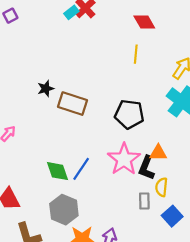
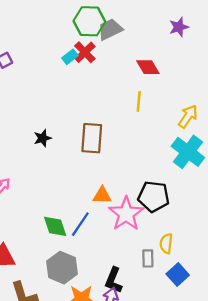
brown rectangle: (73, 104) -> (92, 138), moved, turned 76
black pentagon: (129, 114) -> (154, 197), moved
orange triangle: (158, 153) -> (102, 195), moved
black L-shape: (146, 168) -> (114, 280), moved

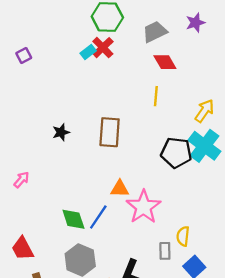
gray trapezoid: (110, 29) -> (155, 32), moved
black pentagon: (154, 197) -> (176, 153), moved

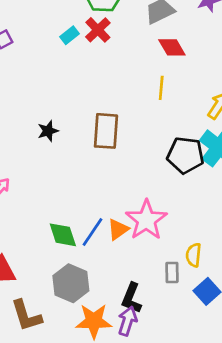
cyan rectangle: (88, 52) -> (70, 35), moved
orange triangle: (120, 189) -> (118, 229), moved, turned -36

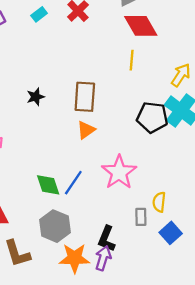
cyan rectangle: (70, 35) -> (39, 14), moved
red diamond: (172, 47) -> (141, 26), size x1.4
orange triangle: (118, 229) -> (86, 130), moved

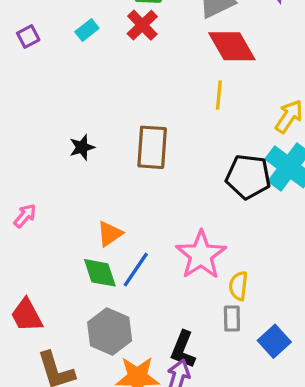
orange triangle: (86, 130) -> (110, 234), moved
yellow semicircle: (159, 202) -> (238, 286), moved

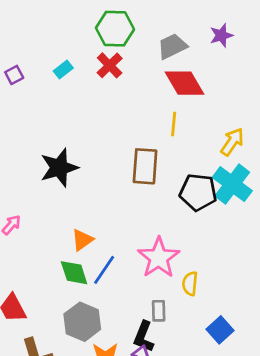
black star: (82, 147) -> (59, 168), size x1.8
brown rectangle: (152, 147) -> (145, 166), moved
gray rectangle: (232, 318) -> (159, 311), moved

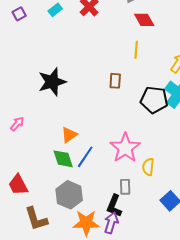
red diamond: (185, 83) -> (144, 20), size x0.7
brown rectangle: (145, 166) -> (115, 81), size x0.6

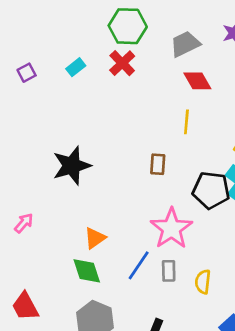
pink star: (125, 148) -> (171, 228), moved
blue line: (85, 157) -> (139, 265), moved
gray rectangle: (125, 187) -> (169, 271), moved

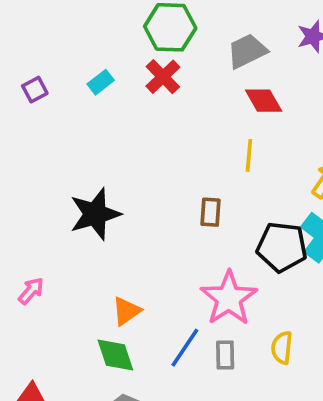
yellow semicircle: (203, 282) -> (282, 348), moved

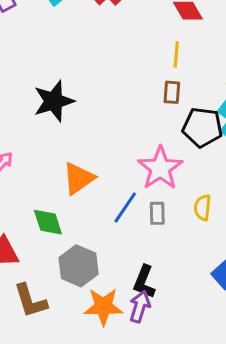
brown rectangle: (210, 212) -> (172, 92), moved
orange triangle: (126, 311) -> (79, 178), size x1.4
green diamond: (115, 355) -> (48, 222), moved

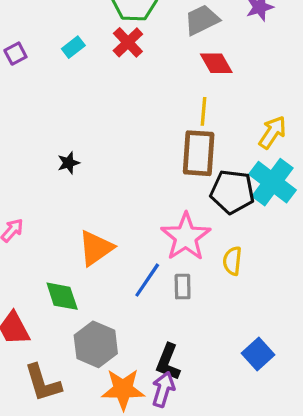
brown rectangle: (172, 92) -> (199, 153), size x1.8
black star: (54, 101) -> (68, 163), size x0.5
yellow semicircle: (202, 207) -> (232, 261), moved

